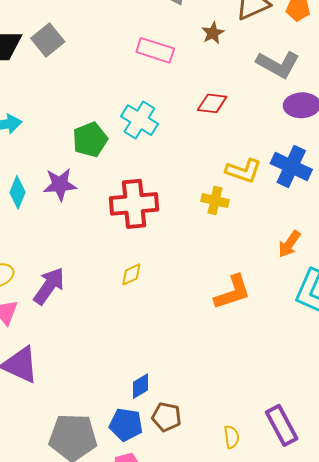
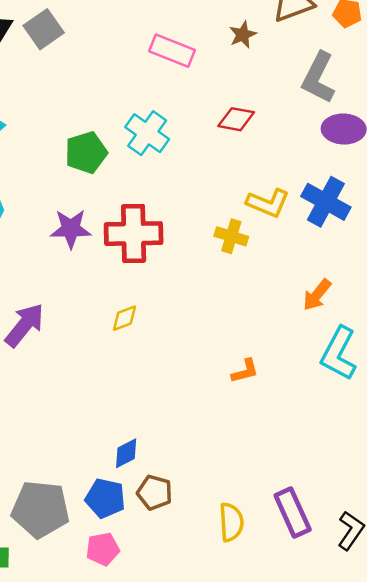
gray L-shape: (278, 64) -> (318, 78), turned 84
purple star: (60, 185) -> (71, 229), moved
orange L-shape: (232, 292) -> (245, 371), moved, size x0.6
yellow semicircle: (232, 437) -> (231, 522), size x1.4

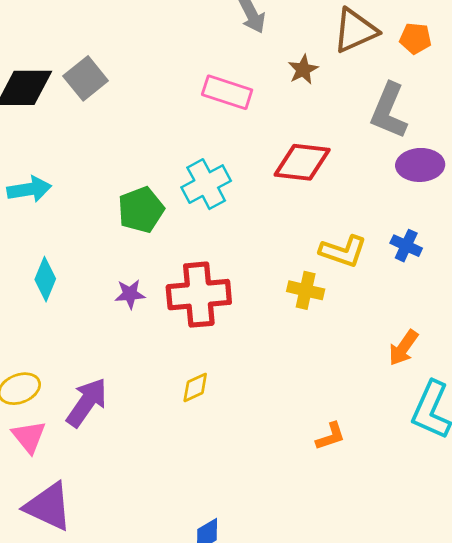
red diamond: (236, 119) -> (302, 162), size x1.4
cyan cross: (147, 133) -> (206, 184), turned 30
blue cross: (326, 202) -> (406, 246), size x0.6
purple star: (71, 229) -> (130, 294), size x0.7

